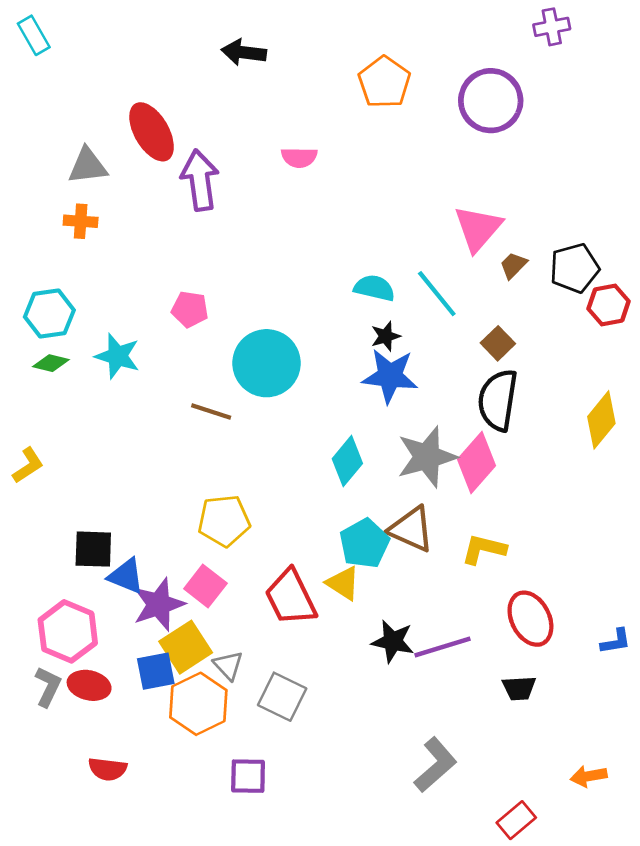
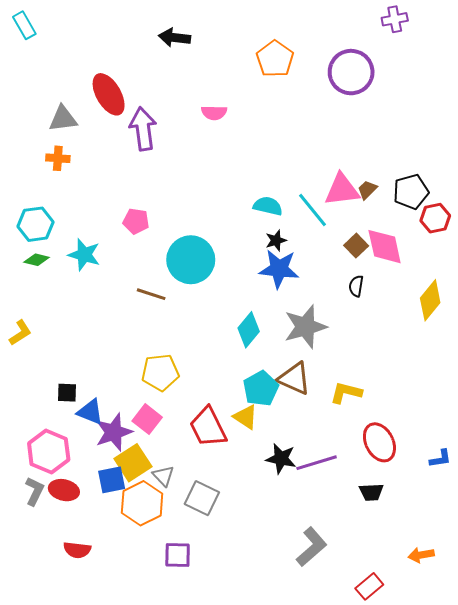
pink triangle: (478, 228) -> (342, 190), moved, turned 42
black semicircle: (498, 400) -> (356, 286), size x0.5
pink diamond: (477, 463) -> (385, 247), moved, turned -54
black square: (93, 549) -> (67, 393), size x0.7

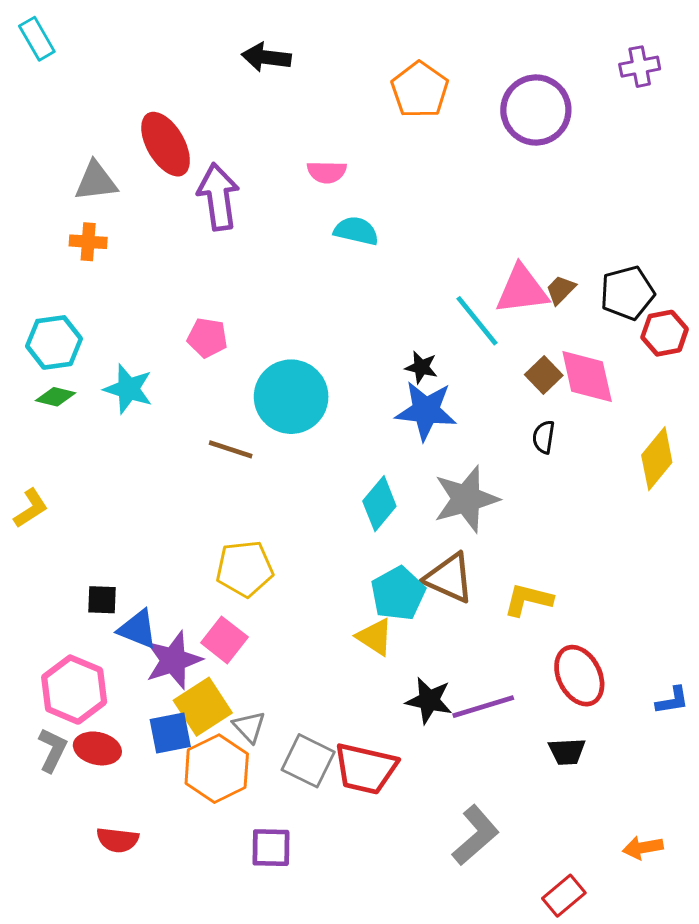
purple cross: (395, 19) -> (640, 67), moved
cyan semicircle: (268, 206) -> (356, 231), moved
black star: (276, 240) -> (421, 367), turned 30
red trapezoid: (208, 427) -> (365, 769), moved, turned -51

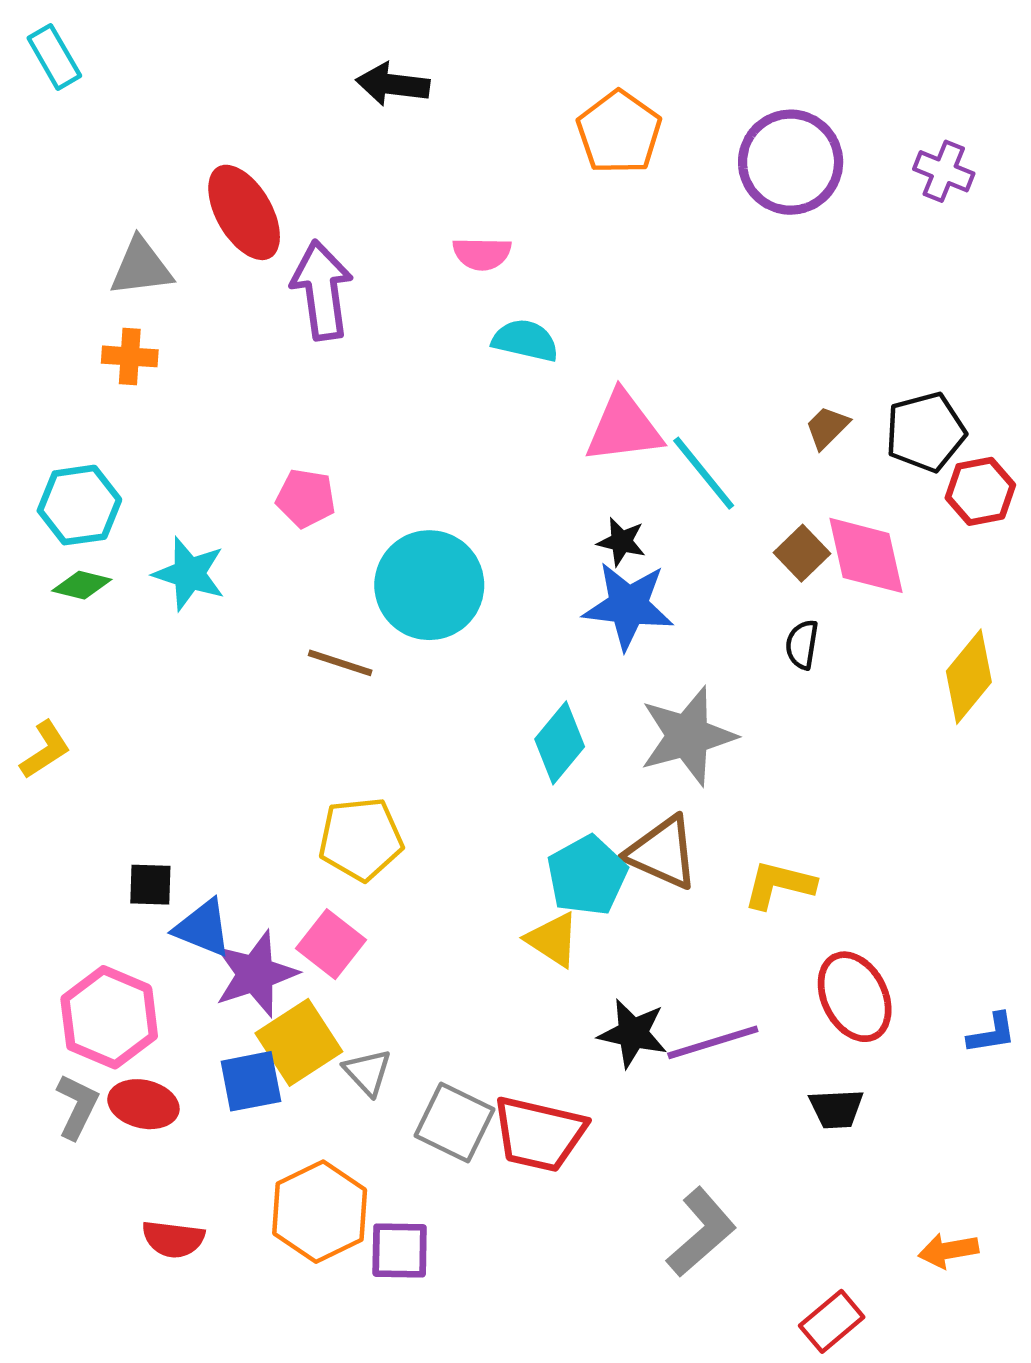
purple cross: (640, 67) -> (944, 171), moved, turned 33
pink triangle: (522, 290) -> (624, 427), moved
orange hexagon: (217, 769) -> (320, 1212), moved

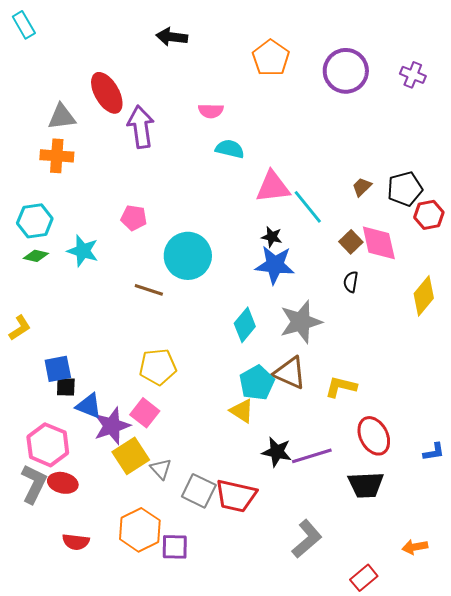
orange cross: (130, 356) -> (57, 156), size x1.4
blue square: (251, 1081) -> (58, 369), moved
gray L-shape: (77, 1106) -> (34, 484), size x1.4
black trapezoid: (836, 1109) -> (366, 485), size x1.5

